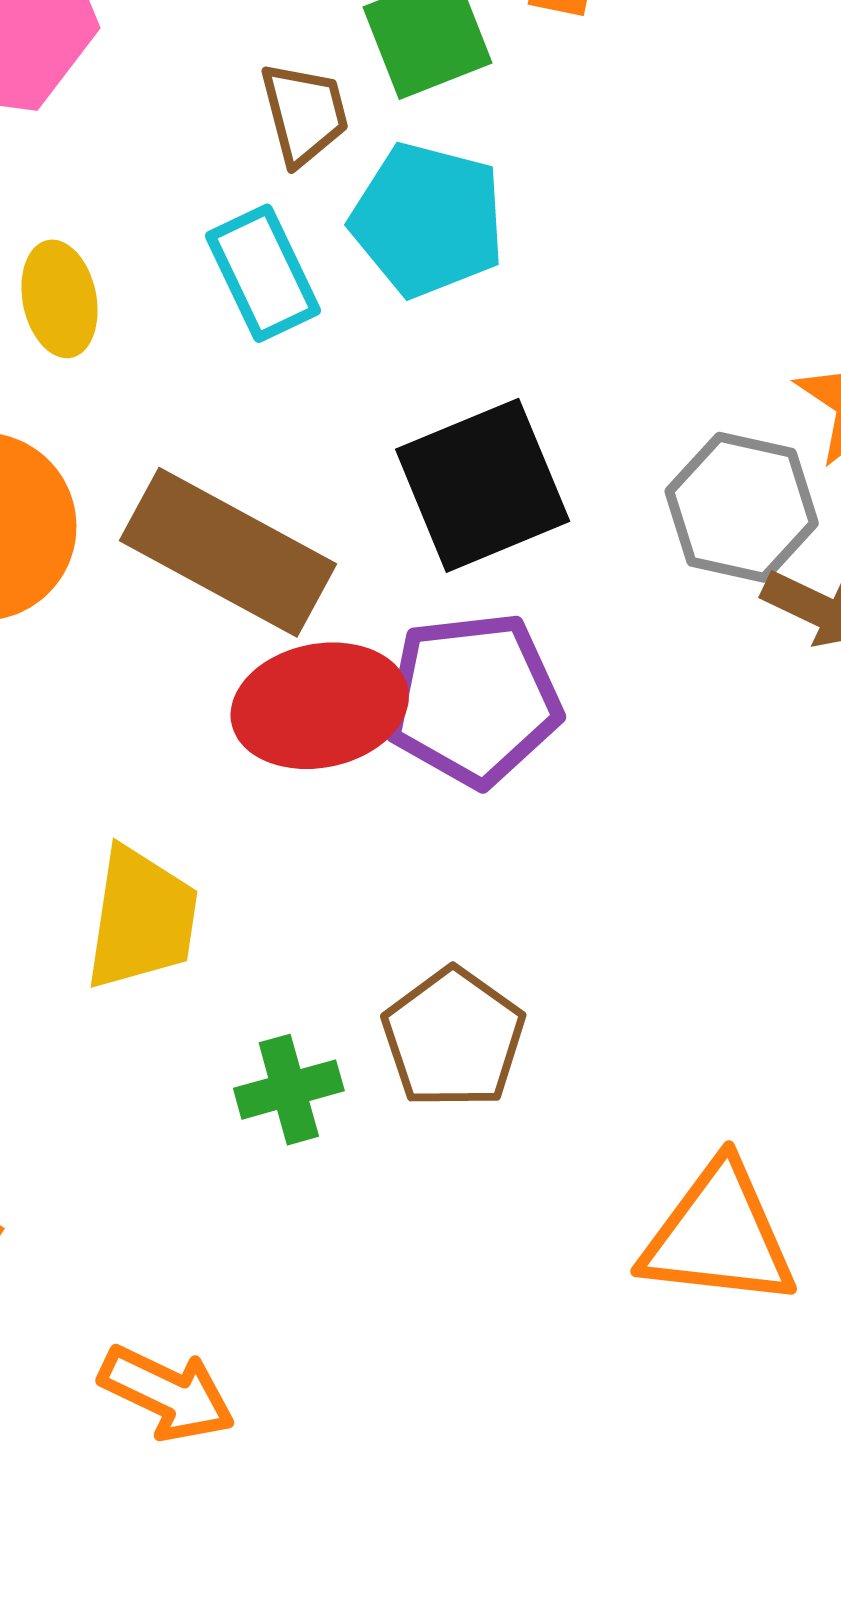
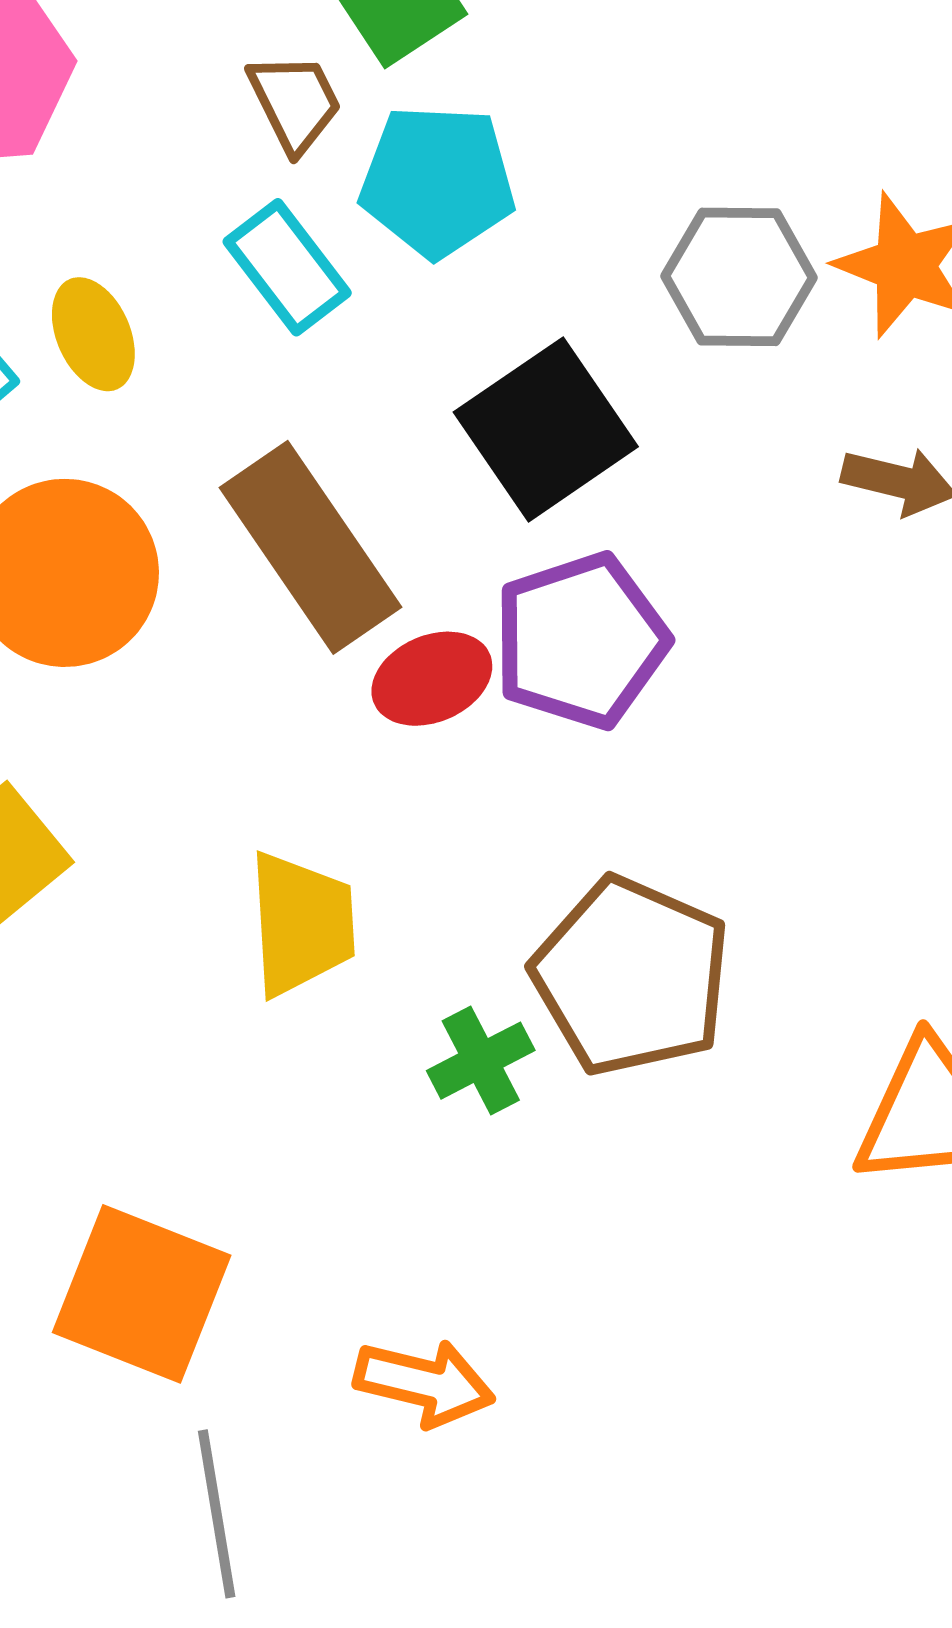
gray hexagon: (742, 507) -> (739, 277), moved
brown rectangle: (228, 552) -> (310, 547), turned 39
red ellipse: (320, 706) -> (432, 679), size x0.7
brown pentagon: (453, 1038) -> (631, 976), size x1.4

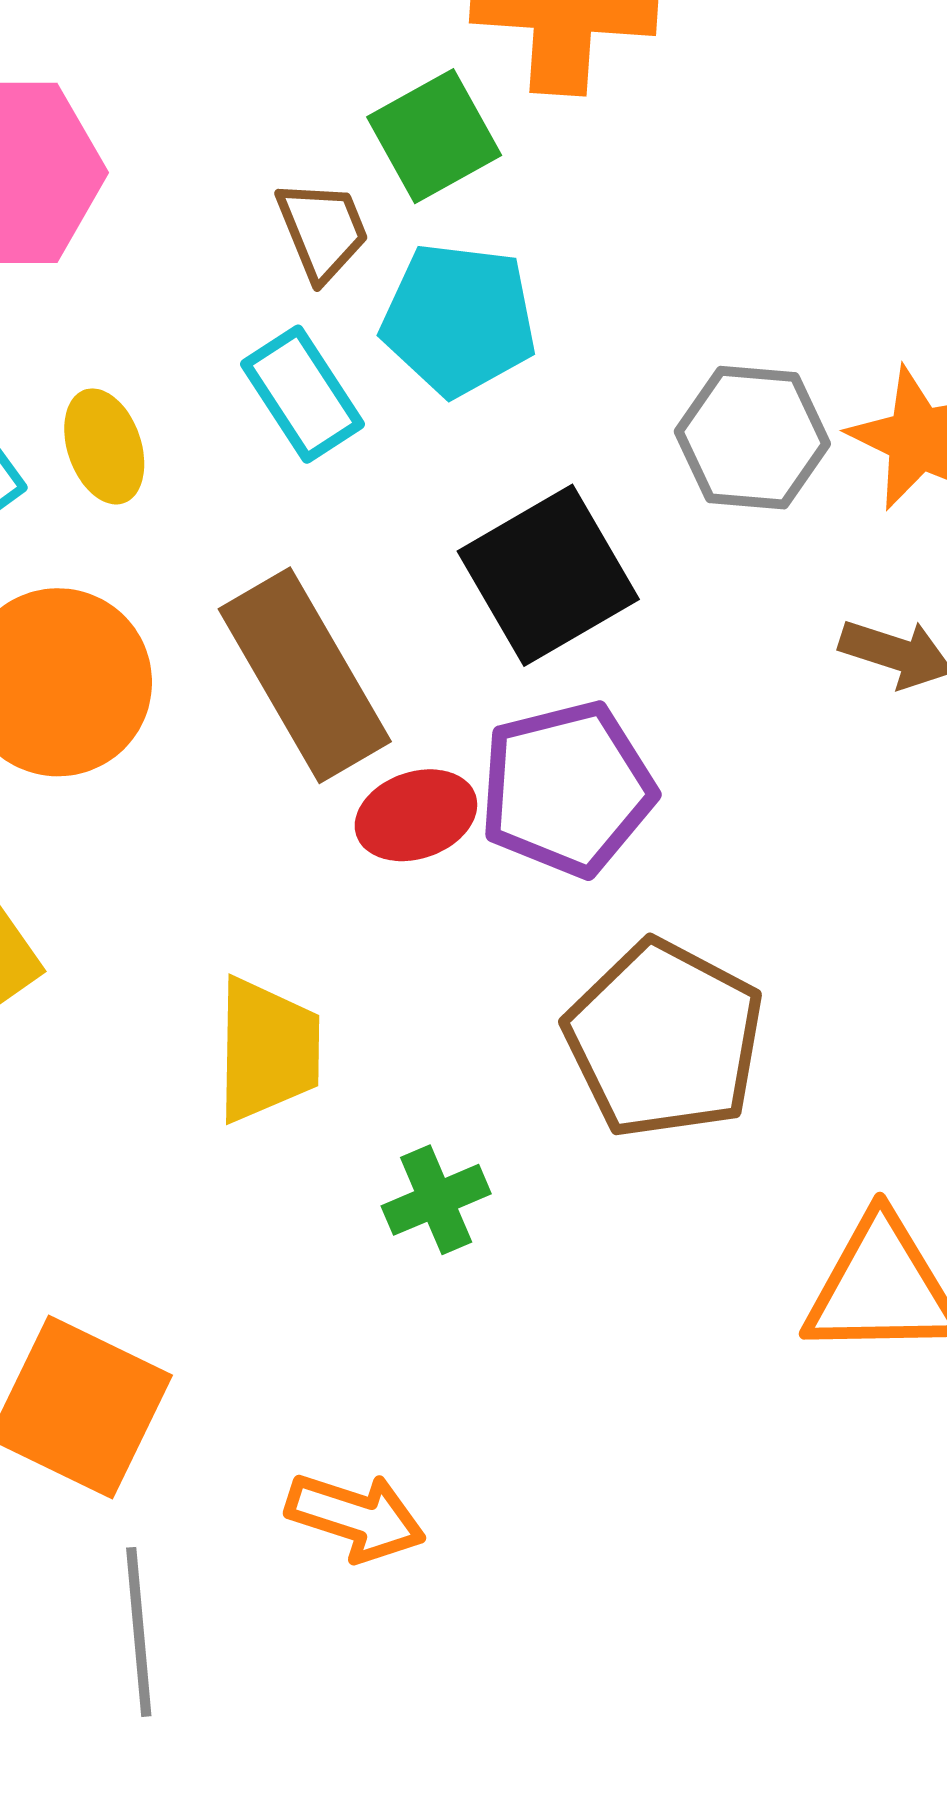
brown pentagon: (631, 976) -> (664, 1039), moved

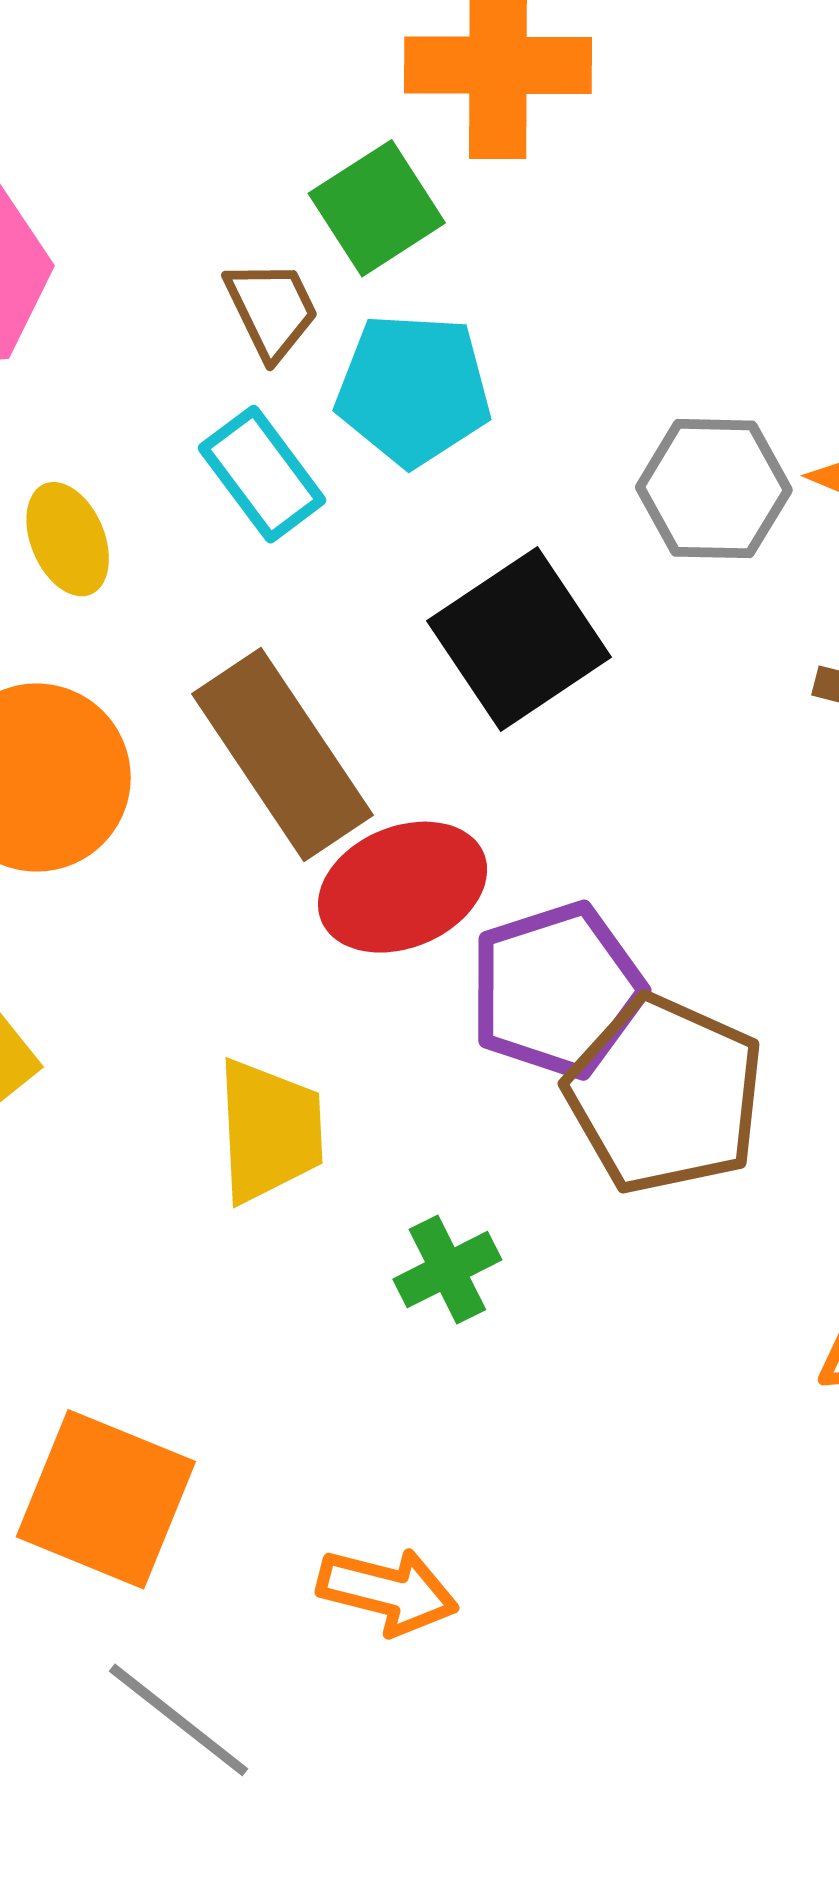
purple pentagon: (567, 789) -> (557, 990), moved
red ellipse: (416, 815) -> (403, 887), size x1.4
gray line: (139, 1632) -> (179, 1720), turned -43

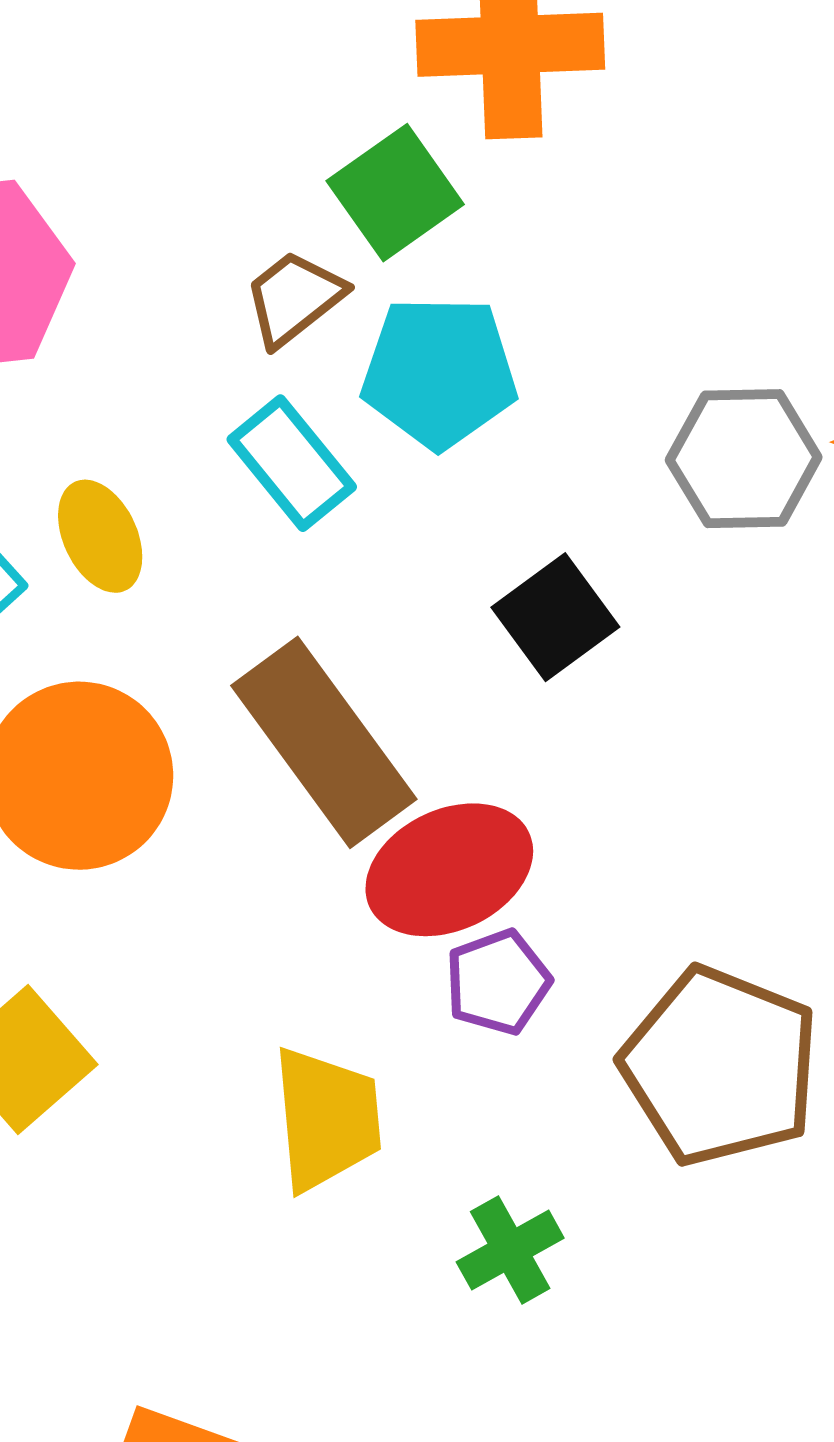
brown trapezoid: (271, 309) -> (294, 298), turned -100
black square: (519, 639) -> (555, 617), size x0.7
purple pentagon: (557, 990) -> (498, 982), moved, size x0.6

